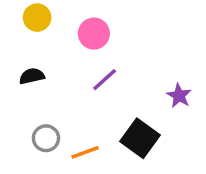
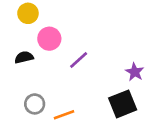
pink circle: (94, 34) -> (49, 39), moved
black square: (140, 138) -> (123, 104), moved, turned 32

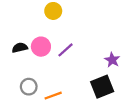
yellow circle: (28, 13) -> (53, 11), moved
pink circle: (49, 39) -> (41, 47), moved

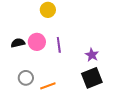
purple line: (65, 50) -> (59, 45), turned -56
purple star: (112, 60) -> (92, 55), moved

